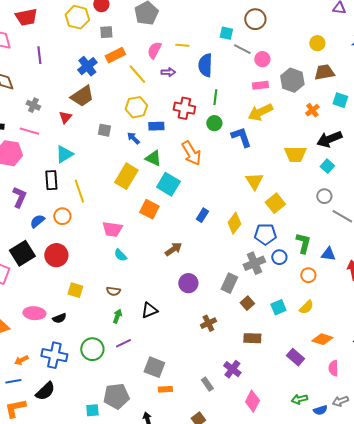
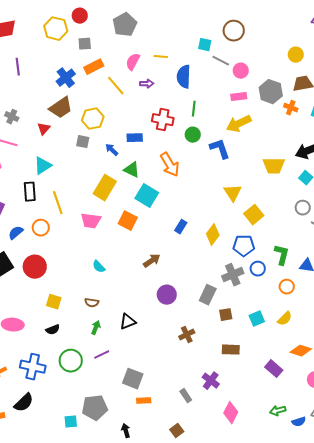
yellow hexagon: (136, 107) -> (93, 119), moved
orange cross: (312, 110) -> (291, 108), moved, turned -32
pink trapezoid: (112, 229) -> (91, 221), moved
brown square: (247, 303) -> (226, 315), turned 32
black semicircle: (59, 318) -> (53, 330), moved

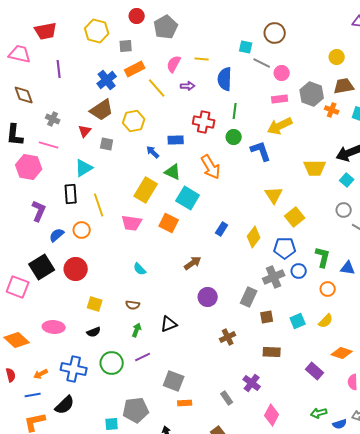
red circle: (80, 16) -> (137, 16), moved
gray square: (83, 142) -> (107, 144), moved

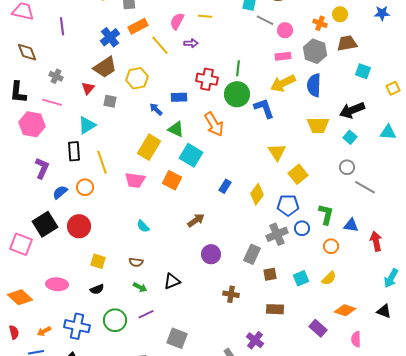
blue semicircle: (225, 79) -> (314, 85), moved
orange cross: (332, 110) -> (320, 23), moved
green circle: (234, 137) -> (237, 94), size x1.6
green arrow: (137, 330) -> (140, 287), turned 96
brown cross: (228, 337) -> (231, 294), turned 35

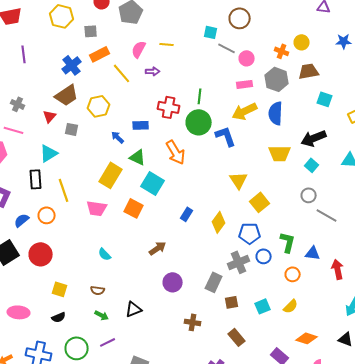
brown rectangle: (275, 309) -> (237, 337), turned 48

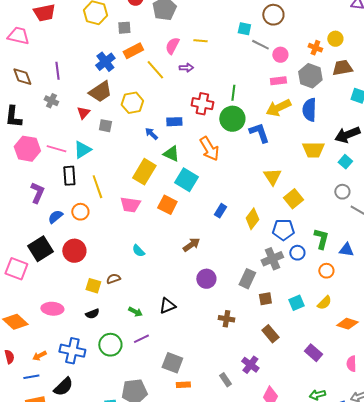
purple line: (24, 54) -> (57, 71), moved
pink line: (14, 130) -> (56, 149), moved
brown semicircle: (98, 290) -> (113, 279), moved, turned 152
orange diamond: (307, 338) -> (347, 324), moved

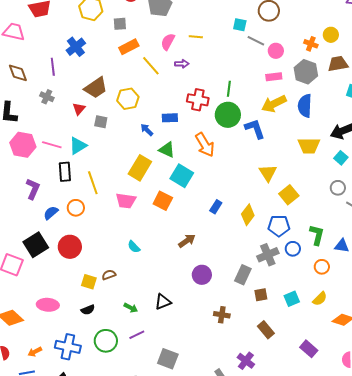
blue cross: (105, 62) -> (76, 47), moved

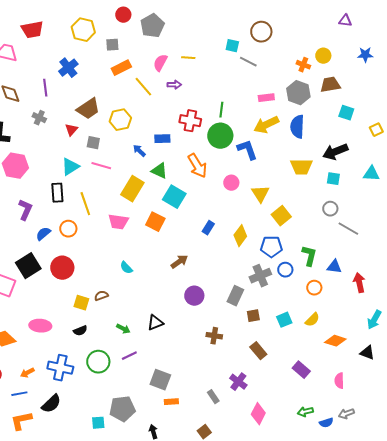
pink circle: (276, 51) -> (231, 183), moved
pink line: (52, 145) -> (101, 166), moved
cyan square: (341, 158) -> (333, 179), turned -32

